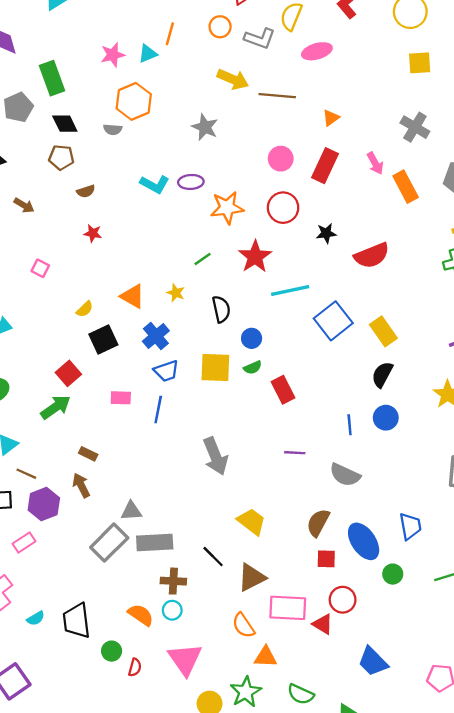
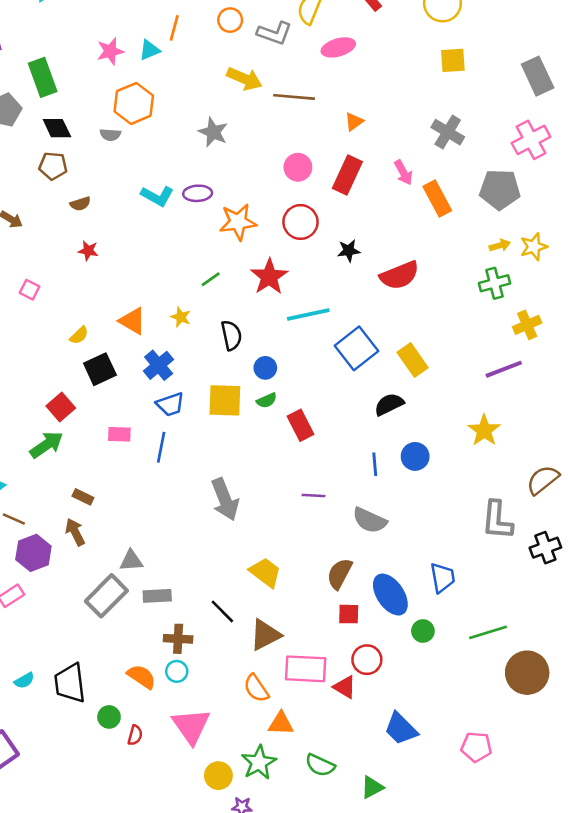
black semicircle: (382, 374) -> (389, 404), moved, turned 36
gray rectangle: (155, 543) -> (157, 596), size x0.7

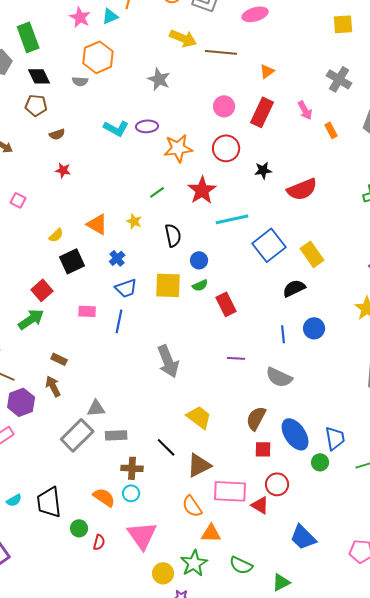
pink star: (110, 51) -> (80, 17), turned -30
orange rectangle: (437, 199) -> (331, 130), size x0.6
blue cross: (159, 365) -> (117, 258), size x0.7
blue trapezoid: (442, 578) -> (335, 438), moved

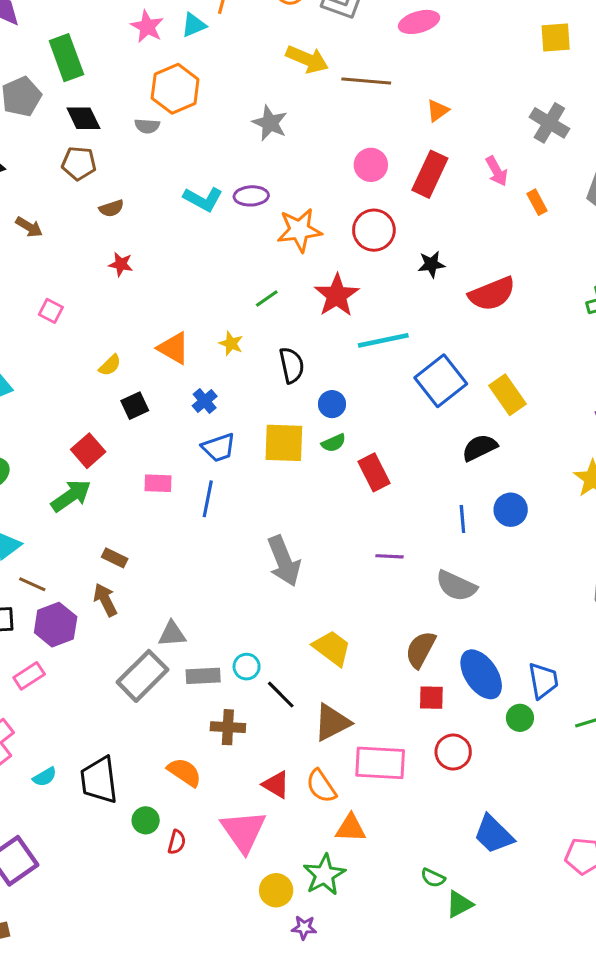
black square: (72, 261) -> (135, 406), size x0.7
cyan circle: (131, 493) -> (247, 667), moved
red triangle: (260, 505) -> (276, 785), moved
green semicircle: (241, 565) -> (433, 878), moved, size x0.7

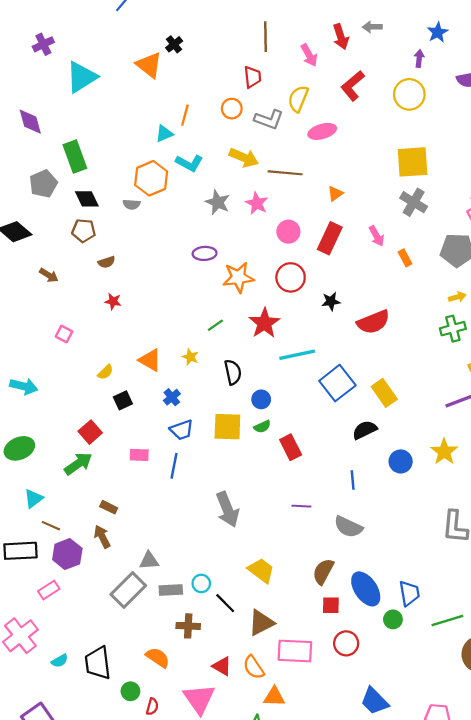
pink star: (147, 27) -> (257, 203), moved
yellow square: (556, 37) -> (413, 162), moved, size x1.5
cyan L-shape: (203, 199) -> (189, 163), moved
blue circle: (511, 510) -> (401, 461), moved

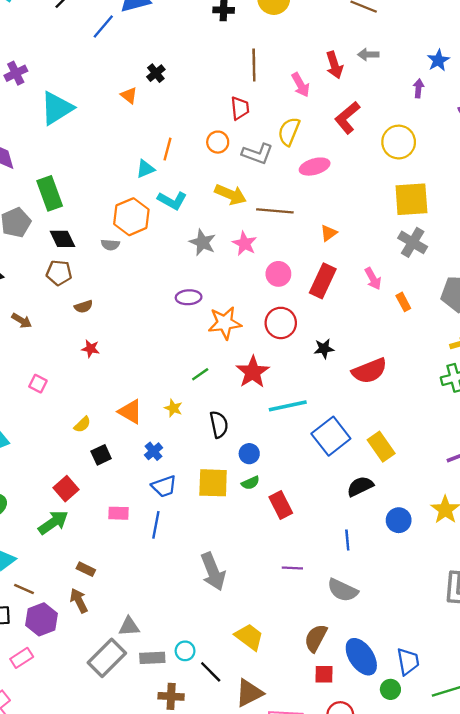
orange triangle: (149, 65) -> (129, 95), size x0.6
yellow circle: (409, 94) -> (399, 142), moved

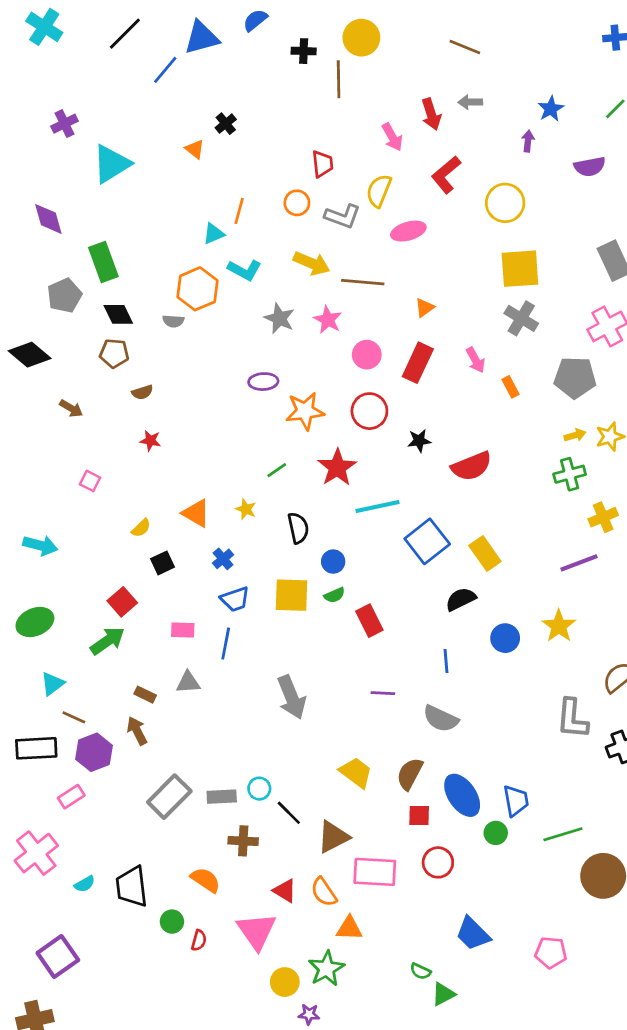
brown line: (254, 65) -> (339, 79), moved
gray triangle: (129, 626) -> (188, 682), moved
yellow trapezoid: (249, 637) -> (356, 772), moved

